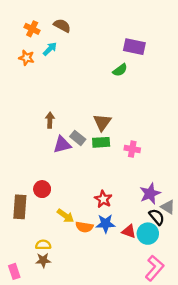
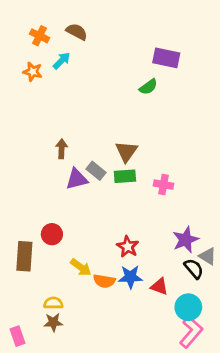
cyan circle: (148, 234) -> (188, 307), moved

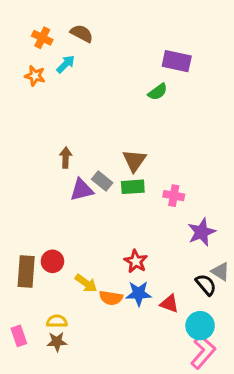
red circle: (52, 234) -> (52, 261), moved
purple star: (186, 240) -> (202, 232), moved
pink rectangle: (17, 336) -> (19, 336), moved

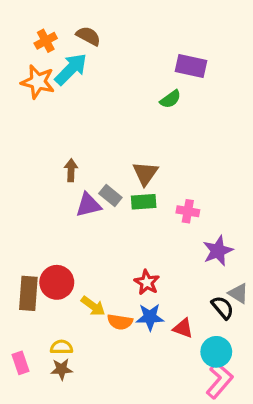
orange cross: (42, 38) -> (46, 41), turned 36
cyan arrow: (66, 64) -> (71, 69), size x1.6
orange star: (35, 76) -> (38, 82), size x1.5
red circle: (52, 261) -> (57, 282), size x1.4

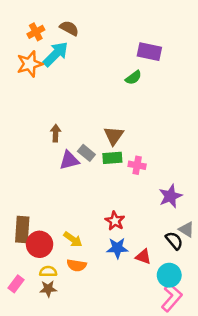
orange star: (38, 82) -> (30, 64), turned -30
pink cross: (188, 211) -> (137, 165), moved
red circle: (57, 282) -> (40, 244), moved
orange semicircle: (120, 322) -> (77, 265), moved
pink rectangle: (20, 363) -> (16, 284), turned 56

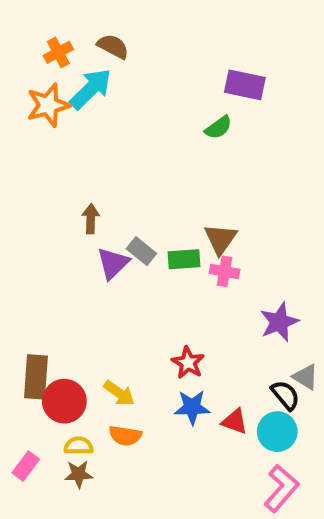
brown triangle: (114, 136) -> (220, 239), moved
purple triangle: (69, 160) -> (113, 263), turned -30
cyan circle: (169, 275) -> (277, 432), moved

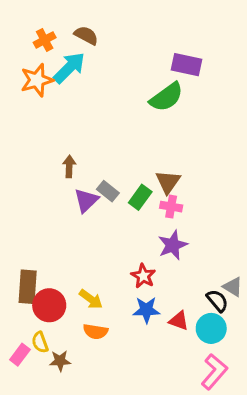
green semicircle: (218, 127) -> (166, 97), size x1.6
green rectangle: (184, 259) -> (140, 197), turned -50
purple star: (279, 322) -> (173, 245), moved
yellow semicircle: (79, 446) -> (40, 342), moved, turned -110

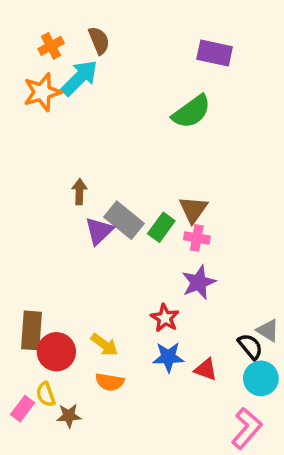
brown semicircle: (86, 35) -> (99, 41), turned 40
purple rectangle: (186, 65) -> (215, 53), moved
gray rectangle: (108, 191) -> (124, 220), size x1.5
cyan circle: (211, 328) -> (261, 378), moved

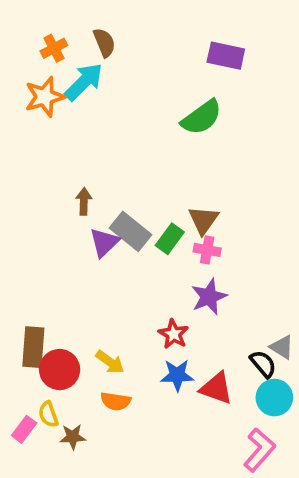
red triangle: (206, 370) -> (216, 388), size x1.4

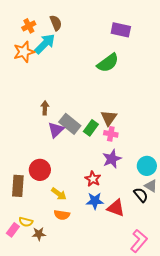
red circle: (60, 370) -> (40, 170), moved
cyan circle: (274, 398) -> (147, 166), moved
yellow semicircle: (48, 414) -> (26, 222), turned -56

